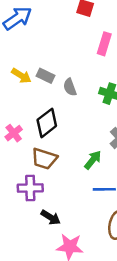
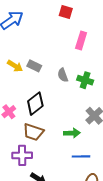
gray semicircle: (70, 87) -> (63, 75), moved
green arrow: (93, 160) -> (72, 133), turned 49

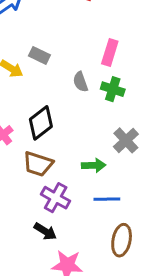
pink rectangle: (81, 41) -> (110, 52), moved
gray rectangle: (34, 66) -> (39, 55), moved
purple cross: (22, 155) -> (56, 198), moved, turned 30

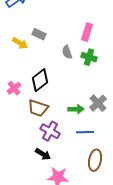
gray cross: (126, 140) -> (98, 103), moved

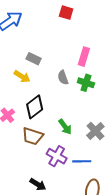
yellow arrow: (20, 43) -> (22, 76), moved
green arrow: (76, 109) -> (65, 127), moved, turned 56
purple cross: (50, 131) -> (57, 156), moved

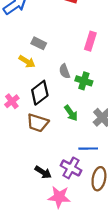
gray semicircle: (63, 78) -> (65, 71), moved
green cross: (86, 83) -> (84, 81), moved
purple cross: (57, 156) -> (71, 168), moved

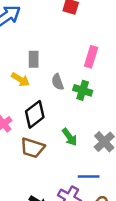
gray rectangle: (39, 43) -> (34, 59), turned 64
gray semicircle: (65, 71) -> (58, 82), moved
green cross: (84, 81) -> (83, 90), moved

